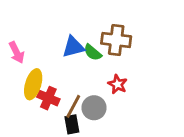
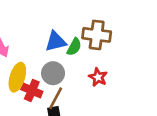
green semicircle: (93, 52) -> (74, 47), turned -102
gray circle: (94, 108) -> (53, 73), moved

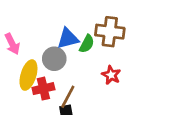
gray circle: (53, 73) -> (54, 59), moved
red cross: (32, 90) -> (43, 89), turned -36

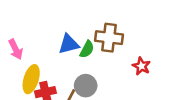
gray circle: (54, 59) -> (86, 86), moved
red star: (111, 75) -> (141, 66), moved

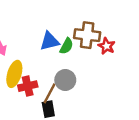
red star: (141, 66) -> (107, 46), moved

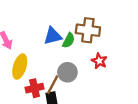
red star: (107, 46) -> (99, 61), moved
red cross: (28, 86) -> (35, 88), moved

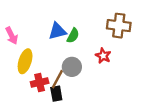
brown cross: (88, 30) -> (119, 26), moved

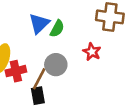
blue triangle: (57, 31) -> (39, 23), turned -30
red cross: (40, 82) -> (16, 71), moved

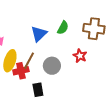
green semicircle: (57, 29) -> (63, 28), moved
brown line: (39, 79) -> (29, 61), moved

